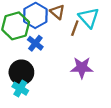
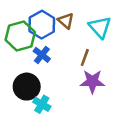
brown line: (75, 28) -> (85, 57), moved
cyan cross: (20, 89) -> (42, 104), moved

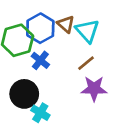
cyan triangle: (100, 27) -> (87, 31), moved
brown line: (85, 57) -> (86, 63), turned 30

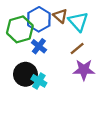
cyan cross: (40, 113) -> (39, 81), moved

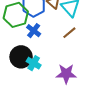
purple star: (84, 70) -> (66, 74), moved

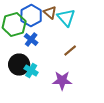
brown line: (69, 33) -> (70, 50), moved

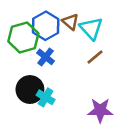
brown line: (70, 50) -> (95, 57), moved
purple star: (62, 80) -> (100, 110), moved

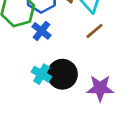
black circle: (30, 90) -> (62, 74), moved

